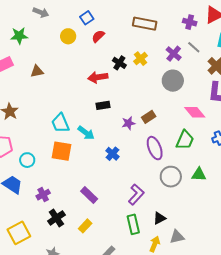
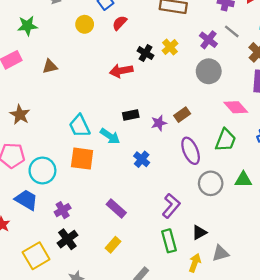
black rectangle: (103, 105) -> (131, 115), moved
cyan circle: (27, 160) -> (42, 171), size x1.5
black cross: (56, 218) -> (67, 239), moved

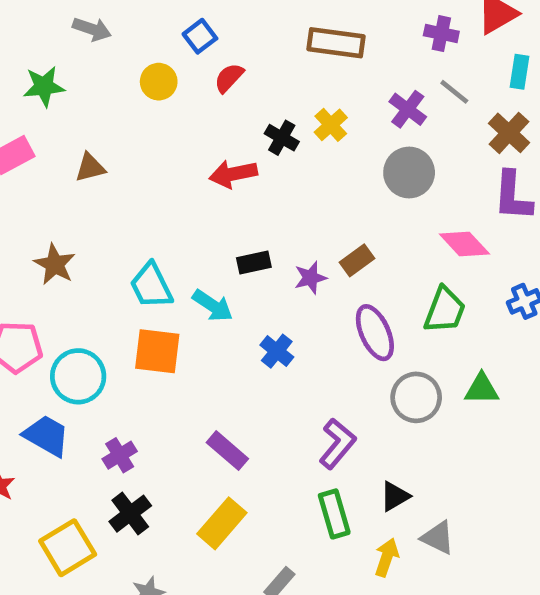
brown star: (20, 115) -> (55, 264), moved
yellow rectangle: (113, 245) -> (222, 523), size x1.5
gray triangle: (220, 253) -> (438, 538), turned 42

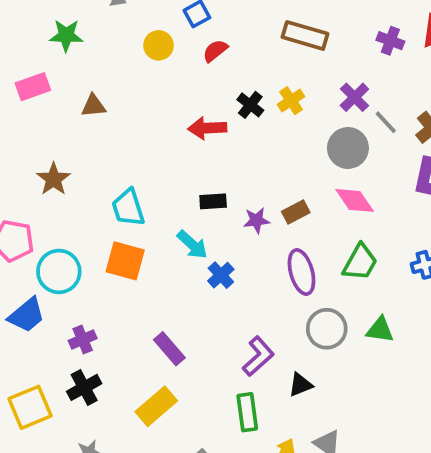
gray line: (454, 92) -> (386, 122), moved
pink diamond: (464, 244) -> (355, 200), moved
cyan arrow: (213, 306) -> (192, 245), moved
blue trapezoid: (47, 436) -> (27, 315), turned 102
black triangle: (395, 496) -> (300, 385), moved

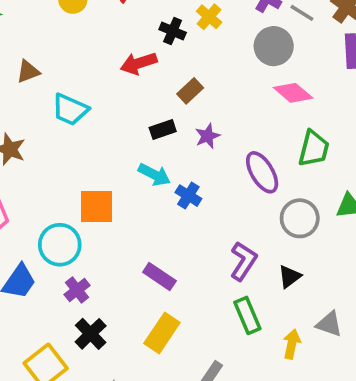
cyan trapezoid: (128, 208) -> (70, 110), moved, turned -33
brown rectangle: (296, 212) -> (190, 91), moved
cyan circle: (59, 271) -> (60, 245), moved

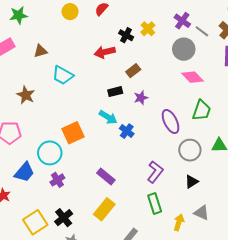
orange square: (97, 207) -> (73, 133), turned -30
black triangle: (290, 277) -> (192, 182), moved
black cross: (91, 334) -> (64, 218), moved

